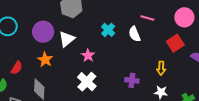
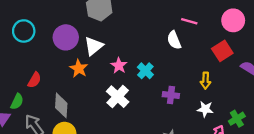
cyan cross: (108, 30) -> (145, 71), moved
orange star: (45, 60) -> (79, 69), moved

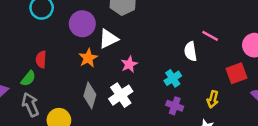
cyan cross: (145, 71) -> (173, 78), moved
red semicircle: (34, 80) -> (41, 59), turned 140
green semicircle: (17, 102) -> (28, 78), moved
gray diamond: (61, 105) -> (90, 95), moved

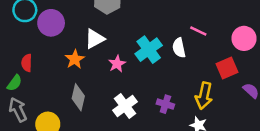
purple circle: (82, 24) -> (51, 23), moved
cyan cross: (173, 78) -> (149, 50), moved, size x1.5
white cross: (121, 95) -> (125, 106), moved
yellow arrow: (213, 99) -> (204, 96), size x1.5

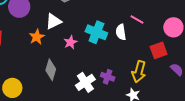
cyan cross: (149, 50) -> (96, 32), turned -35
gray diamond: (78, 97) -> (51, 70), moved
white cross: (125, 106) -> (85, 82), moved

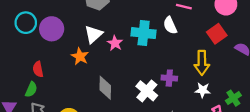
pink star: (70, 42) -> (115, 43), moved

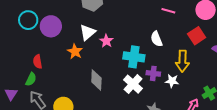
white semicircle: (170, 25) -> (157, 39), moved
cyan cross: (144, 33) -> (134, 57), moved
white star: (203, 90) -> (172, 81), moved

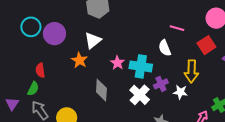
pink line: (168, 11) -> (177, 28), moved
pink star: (106, 41) -> (117, 63), moved
purple cross: (153, 73) -> (161, 84), turned -32

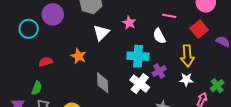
purple circle: (54, 34) -> (53, 14), moved
white triangle: (93, 40) -> (101, 33), moved
pink star: (117, 63) -> (129, 23), moved
red semicircle: (40, 70) -> (46, 62), moved, turned 88
white star: (180, 92) -> (186, 80), moved

